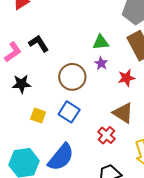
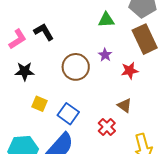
green triangle: (101, 42) -> (106, 20), moved
blue square: (69, 112) -> (68, 114), moved
brown triangle: (123, 113) -> (125, 105), size x0.7

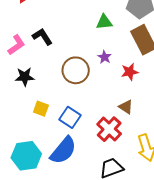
red cross: (107, 127) -> (109, 129), size x1.4

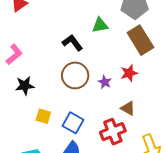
black L-shape: (42, 37) -> (72, 43), moved
purple star: (104, 57) -> (105, 82), moved
red cross: (109, 129) -> (113, 132), turned 30

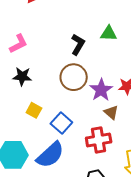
black L-shape: (72, 43) -> (78, 44), turned 55
purple star: (105, 82) -> (101, 90), size x1.6
brown triangle: (128, 108) -> (111, 112), moved

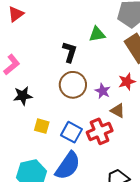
purple star: (101, 90) -> (103, 91), size x0.7
red cross: (99, 140) -> (100, 131), moved

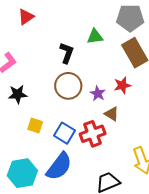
red triangle: (16, 14) -> (26, 17), moved

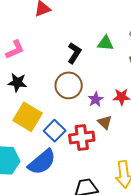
yellow square: (35, 125) -> (28, 117), size x1.8

